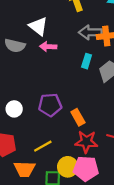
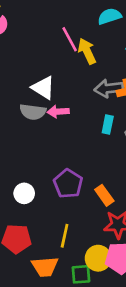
gray semicircle: (15, 46) -> (33, 112), moved
purple pentagon: (50, 105) -> (68, 184), turned -30
yellow line: (43, 146) -> (65, 236), turned -42

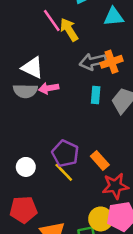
yellow line: (65, 236) -> (64, 172), moved, turned -50

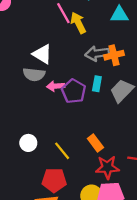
pink arrow: (49, 88) -> (56, 86), moved
purple pentagon: (65, 153) -> (74, 91), moved
red pentagon: (23, 210) -> (54, 180), moved

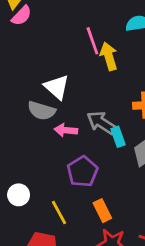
gray arrow: (97, 53) -> (101, 123), moved, turned 30
cyan rectangle: (97, 84) -> (118, 137), turned -40
purple pentagon: (74, 91) -> (82, 172), moved

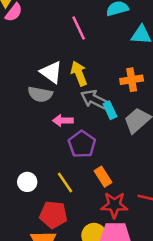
yellow arrow: (109, 56) -> (79, 73), moved
pink arrow: (66, 130) -> (63, 121), moved
white circle: (19, 195) -> (27, 182), moved

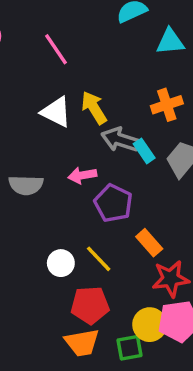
pink line: (79, 28) -> (56, 49), moved
gray semicircle: (40, 94) -> (26, 185), moved
white circle: (27, 182) -> (61, 263), moved

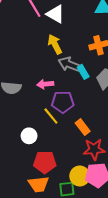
white triangle: (56, 112) -> (55, 14), moved
purple pentagon: (113, 203) -> (63, 102), turned -30
yellow line: (99, 259) -> (51, 116), moved

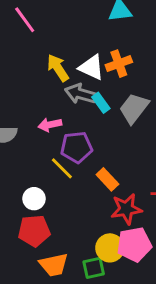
white triangle: (55, 14) -> (91, 67), moved
red pentagon: (45, 162) -> (34, 231), moved

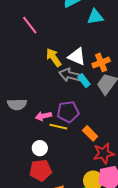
orange cross: (119, 64) -> (101, 62), moved
pink arrow: (50, 125) -> (43, 116), moved
yellow line: (62, 168) -> (58, 127), turned -30

